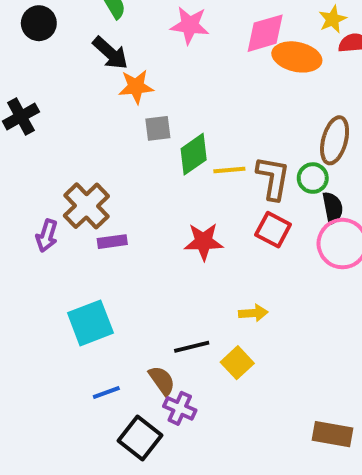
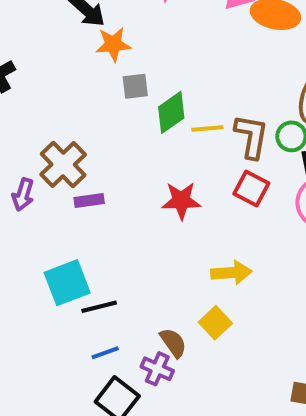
yellow arrow: (253, 313) -> (231, 273), size x1.4
black line: (192, 347) -> (99, 307), moved
brown semicircle: (162, 380) -> (173, 343), moved
blue line: (106, 392) -> (105, 353), moved

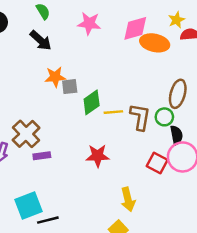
orange star: (113, 44) -> (55, 77), moved
red square: (251, 189) -> (157, 163), moved
yellow arrow: (231, 273) -> (128, 199), turned 80

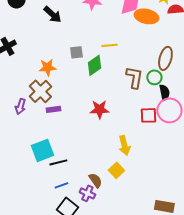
orange star: (55, 77) -> (47, 67), moved
yellow line: (113, 112) -> (109, 45), moved
red square: (157, 163) -> (148, 115), turned -30

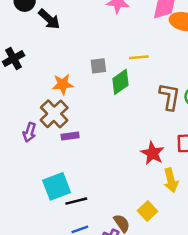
black arrow: (52, 14) -> (49, 19), moved
red star: (99, 109) -> (152, 153), moved, turned 30
yellow arrow: (124, 145) -> (171, 180), moved

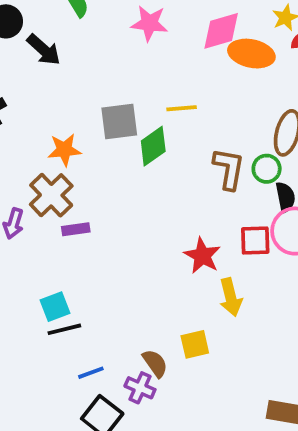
gray square: (98, 66) -> (119, 122), size x1.5
cyan square: (57, 186) -> (55, 307), size x0.7
black line: (76, 201) -> (64, 329), moved
yellow square: (148, 211) -> (195, 344), turned 30

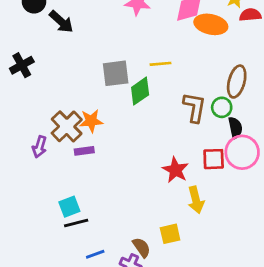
orange star: (64, 150) -> (91, 121), moved

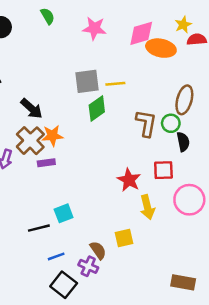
black arrow: (61, 22) -> (32, 108), moved
gray square: (116, 73) -> (87, 81), moved
pink circle: (242, 152) -> (189, 200), moved
cyan square: (69, 207) -> (64, 213), moved

